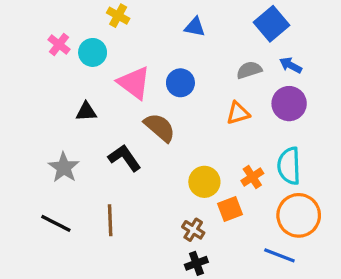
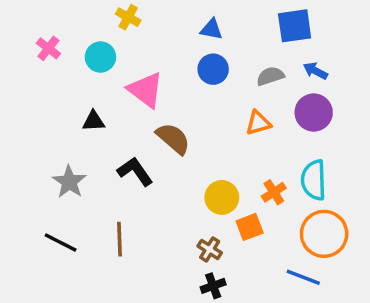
blue square: (271, 24) -> (295, 26), turned 32
pink cross: (59, 44) -> (48, 48), moved
blue circle: (180, 83) -> (213, 69), moved

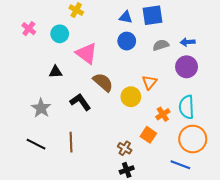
blue square: (295, 26) -> (153, 15), moved
blue arrow: (315, 71) -> (188, 42), turned -32
orange triangle: (258, 123) -> (149, 82), moved, turned -35
yellow circle: (222, 197) -> (131, 97), moved
orange square: (250, 227) -> (148, 135), turned -35

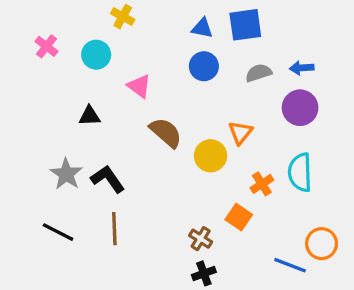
pink triangle: (87, 53) -> (139, 86), size x0.7
black L-shape: (80, 102) -> (108, 179), moved
orange circle: (193, 139) -> (322, 244), moved, size x0.7

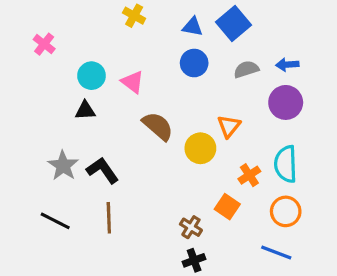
yellow cross: (123, 17) -> (134, 16), moved
blue square: (245, 25) -> (234, 24), turned -32
cyan circle: (96, 55) -> (91, 76), moved
orange circle: (322, 244) -> (286, 211), moved

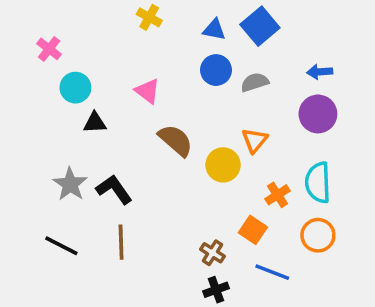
gray semicircle: (246, 69) -> (255, 82), moved
cyan circle: (91, 76) -> (75, 88), moved
blue line: (276, 252) -> (272, 272), moved

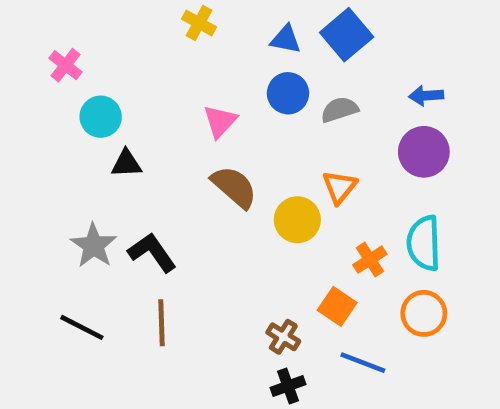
pink triangle: (147, 91) -> (220, 121), moved, turned 36

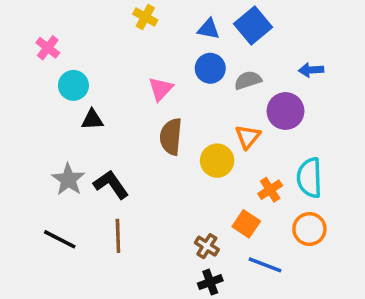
purple circle: (424, 152) -> (285, 111), moved
brown semicircle: (234, 187) -> (171, 137), turned -126

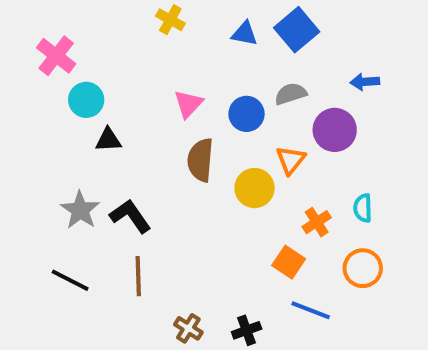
pink cross: (48, 48) -> (56, 56), size x1.4
blue circle: (210, 68) -> (247, 114), moved
cyan semicircle: (309, 178) -> (363, 208), size x0.6
brown cross: (207, 246) -> (188, 328), moved

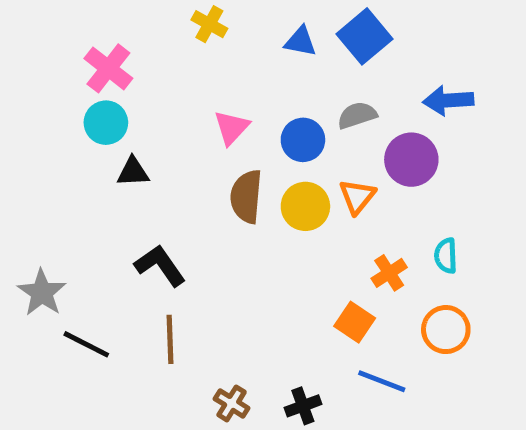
pink cross: (56, 56) -> (108, 68), moved
blue arrow: (365, 82) -> (448, 100), size x1.4
yellow circle: (255, 188) -> (305, 206), moved
gray star: (80, 210) -> (42, 293), moved

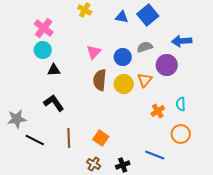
black L-shape: (160, 265) -> (54, 103), moved
gray star: (42, 293) -> (17, 119), turned 30
orange square: (355, 322) -> (101, 138), moved

